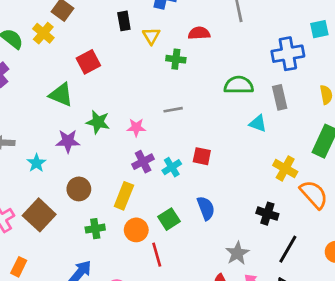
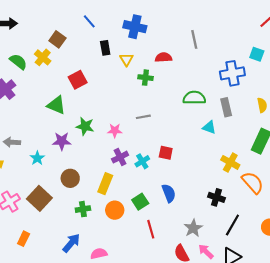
cyan square: (319, 29) -> (257, 54), turned 32
red line: (157, 255) -> (151, 229), moved

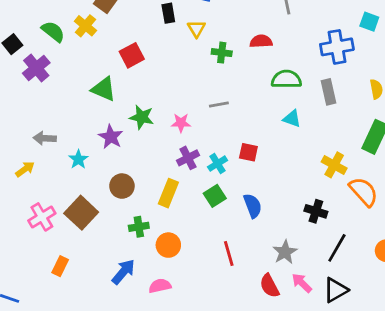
red semicircle: (164, 57) -> (261, 41), moved
cyan triangle: (209, 127) -> (292, 119), moved
purple star: (62, 141) -> (111, 137), turned 30
green square: (140, 202) -> (215, 196), moved
orange circle: (115, 210) -> (168, 245), moved

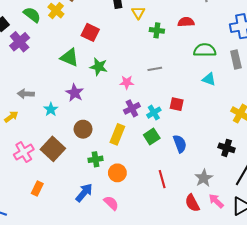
red square: (132, 55) -> (90, 32), turned -36
green star: (142, 117) -> (99, 67), moved
pink semicircle: (160, 286) -> (111, 203), turned 56

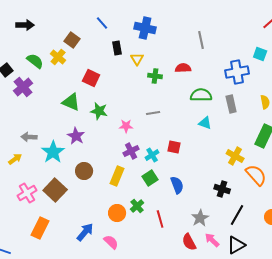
cyan star: (51, 109) -> (53, 152), size x1.6
green cross: (96, 159) -> (137, 206), moved, turned -32
orange rectangle: (37, 188) -> (40, 228), size x1.5

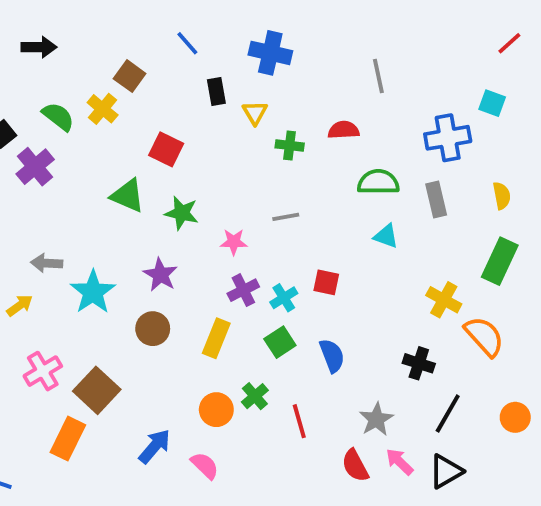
purple star: (76, 136) -> (160, 275), moved
brown square: (55, 190) -> (97, 390), moved

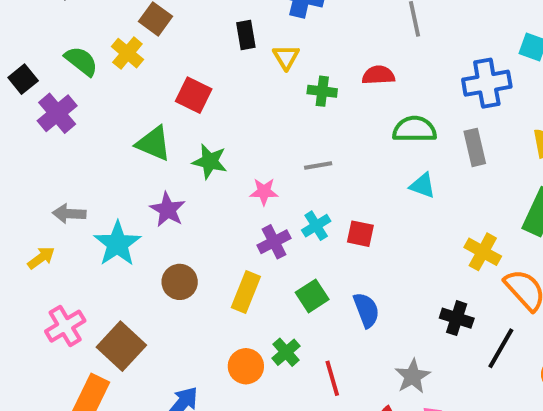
purple star: (160, 275) -> (168, 210), moved
cyan cross: (284, 298) -> (316, 226), moved
black line: (448, 413) -> (501, 348), moved

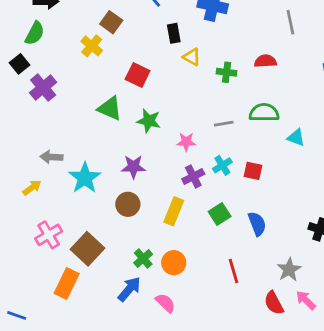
yellow triangle: (286, 57) -> (192, 57), moved, turned -30
green semicircle: (81, 61) -> (35, 33), moved, turned 80
green semicircle: (415, 129) -> (264, 113), moved
purple star: (168, 210) -> (133, 167), moved, turned -30
green cross: (286, 352) -> (143, 258), moved

